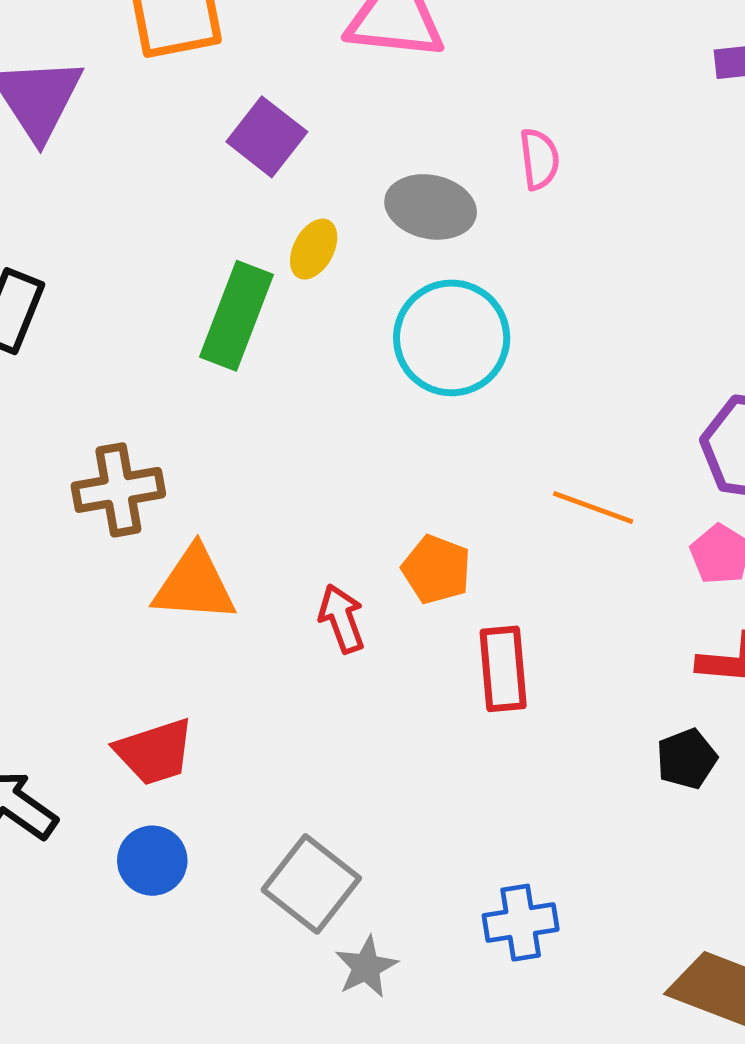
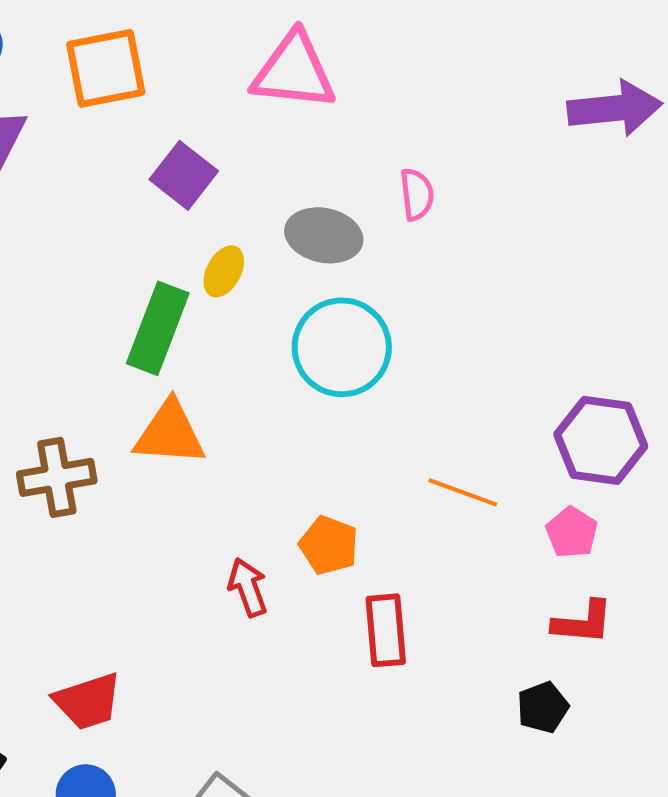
orange triangle: (194, 585) -> (170, 433), moved

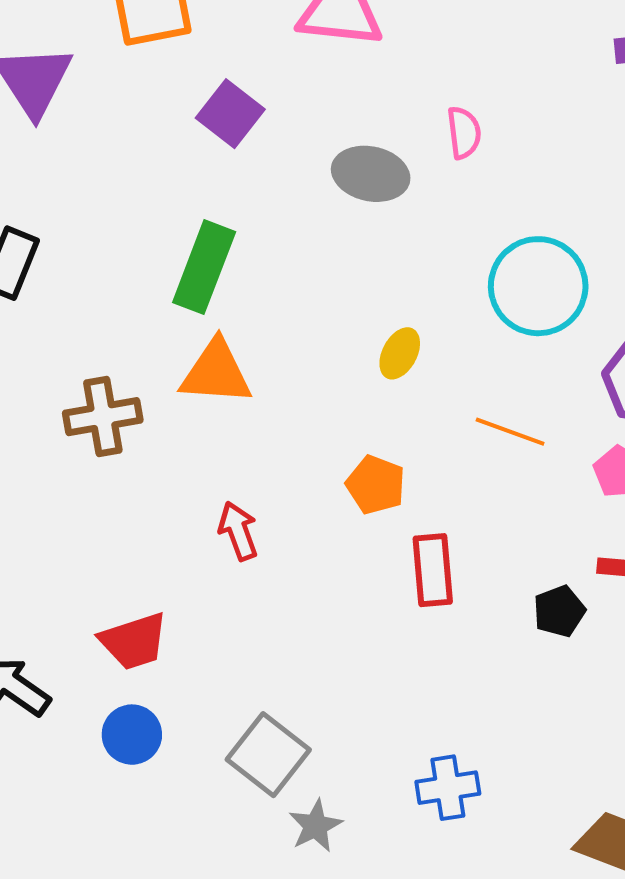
yellow ellipse: (224, 271) -> (400, 353), moved
cyan circle: (342, 347) -> (538, 286), moved
red arrow: (248, 587) -> (238, 531), moved
black pentagon: (543, 707) -> (559, 611), moved

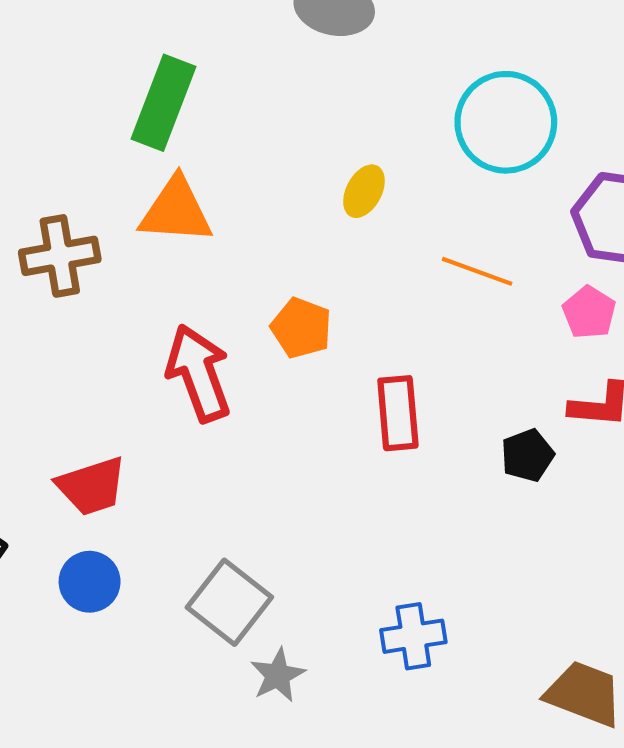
orange pentagon: (376, 485) -> (301, 328), moved
red arrow: (238, 531) -> (199, 373), size x1.6

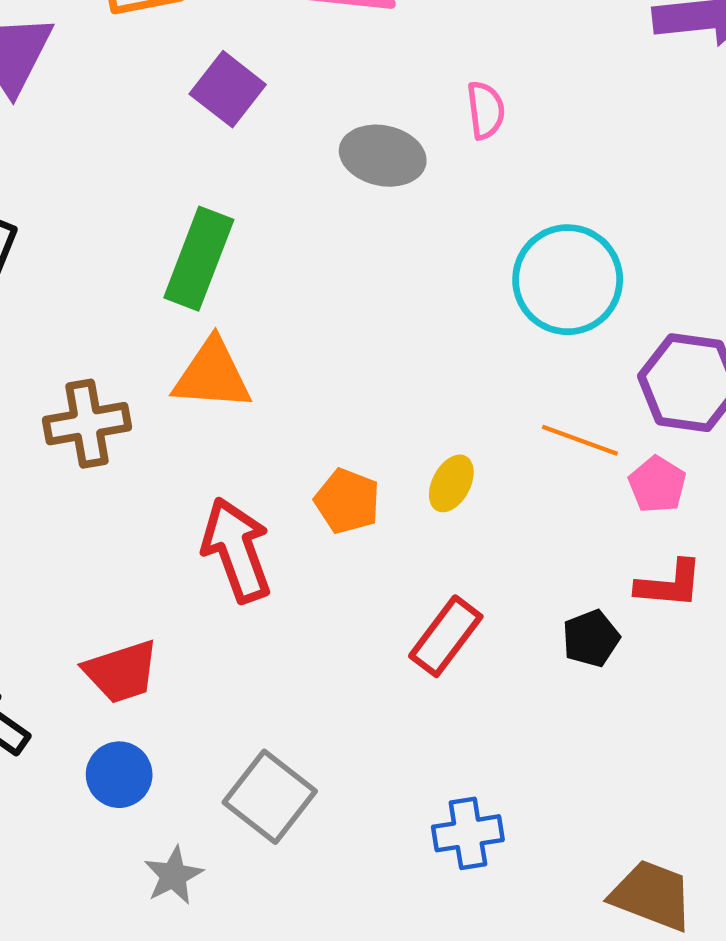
yellow ellipse: (364, 191) -> (451, 483), moved
orange line: (477, 271) -> (580, 440), moved
red rectangle: (398, 413) -> (446, 636), moved, turned 42
gray star: (278, 675) -> (173, 875), moved

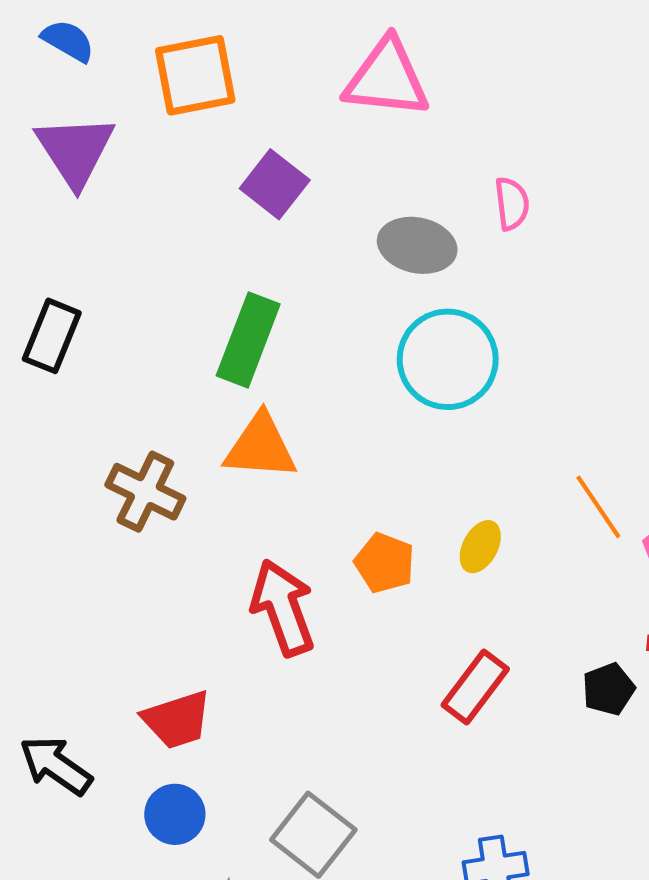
cyan circle: (568, 280) -> (448, 359), moved
brown cross: (87, 424) -> (145, 492), turned 36
orange line: (580, 440) -> (598, 507), turned 36

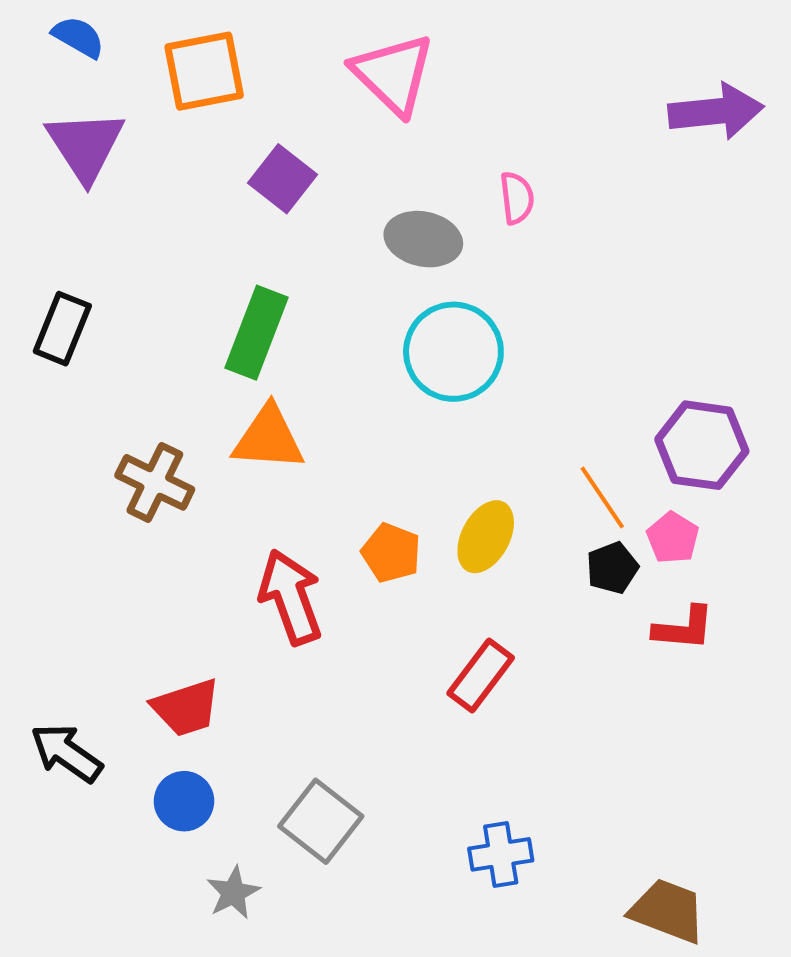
pink triangle: (387, 78) -> (393, 74), turned 38
yellow ellipse: (480, 547) -> (486, 537), size x1.4
black pentagon: (609, 689) -> (612, 568), moved

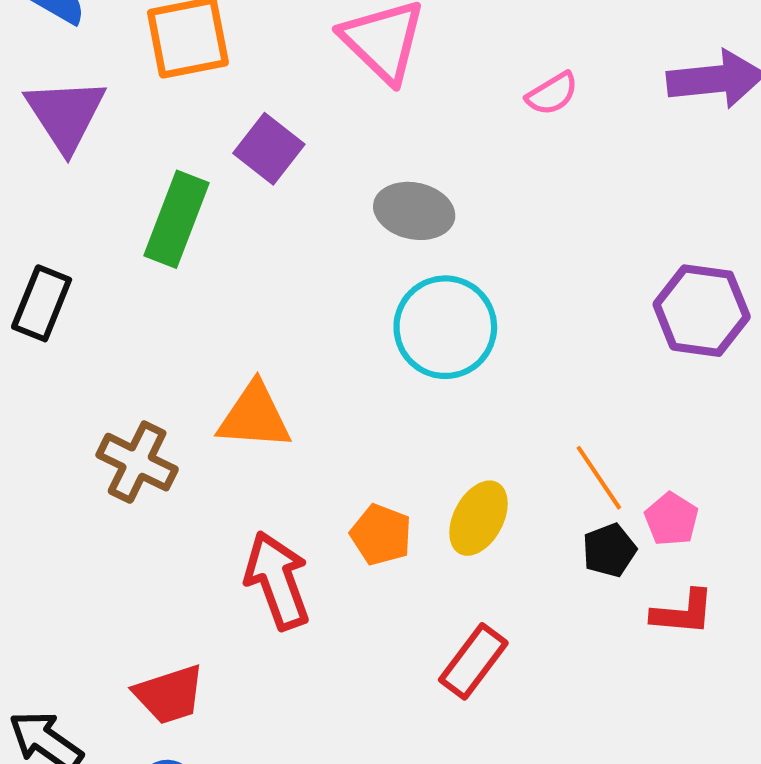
pink semicircle: (517, 198) -> (552, 94), moved, turned 66
green rectangle: (256, 333) -> (177, 219), moved
purple hexagon: (702, 445) -> (702, 311), moved

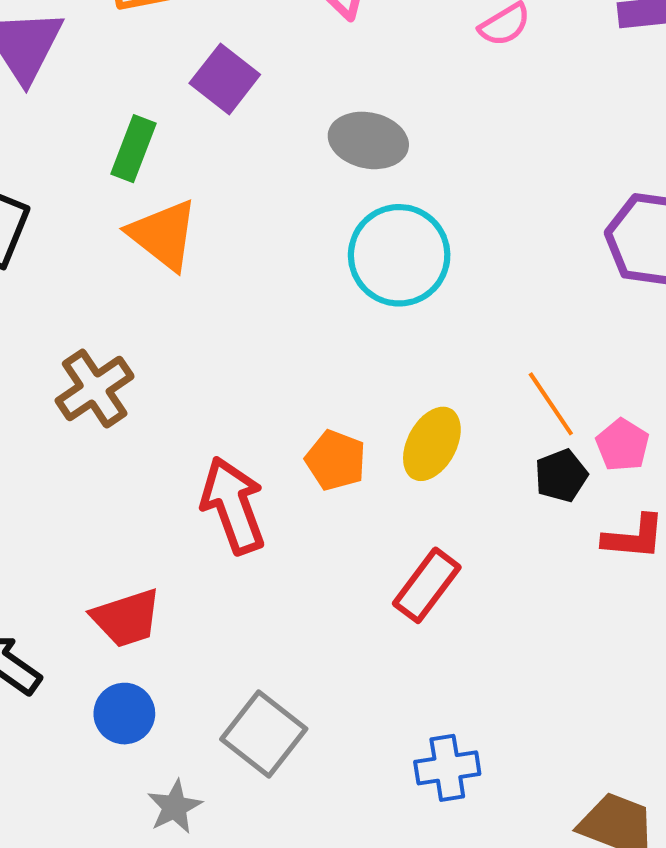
green rectangle: (177, 219) -> (134, 149), size x0.7
orange triangle: (254, 416) -> (163, 235), moved, turned 34
brown cross: (137, 462) -> (95, 389), turned 30

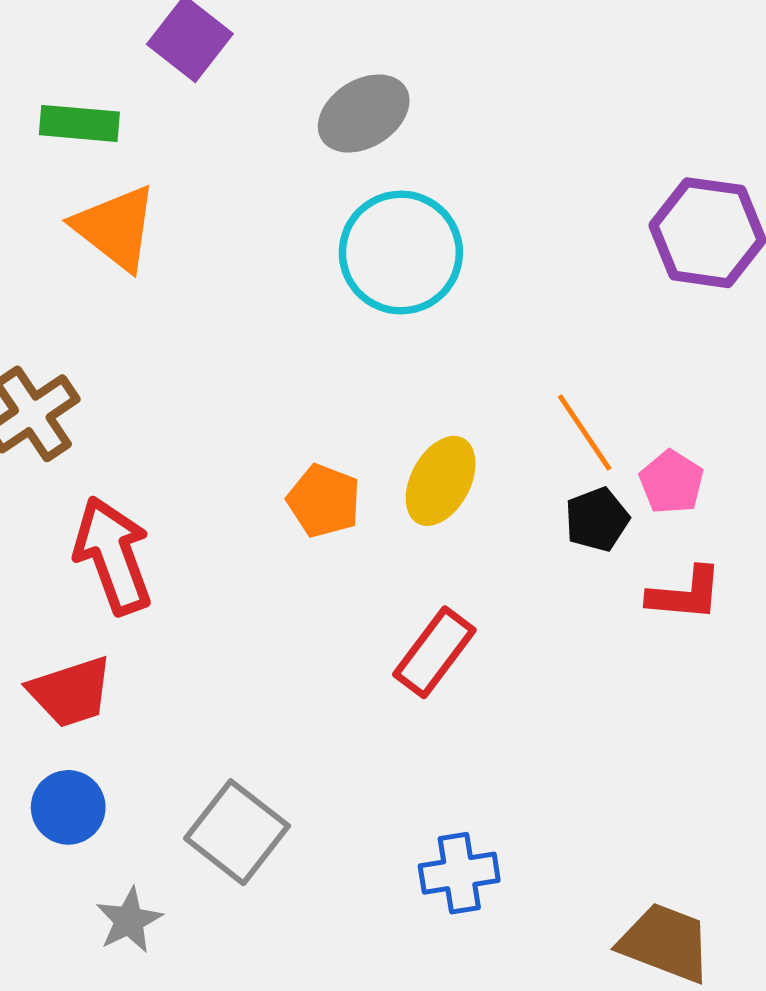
gray ellipse: (368, 140) -> (364, 113), turned -44
green rectangle: (134, 149) -> (79, 123), turned 74
red arrow: (233, 505) -> (113, 555), moved

